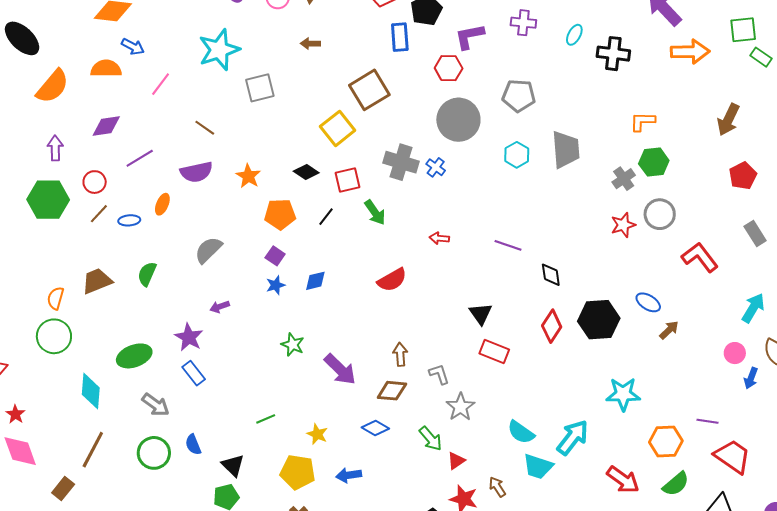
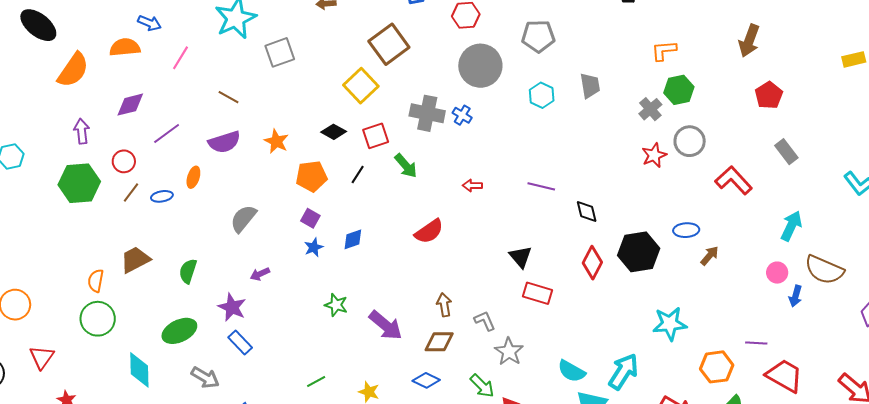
gray trapezoid: (566, 150) -> (590, 86), size x0.7
green semicircle: (147, 274) -> (188, 271), moved
blue ellipse: (648, 302) -> (686, 230), turned -30

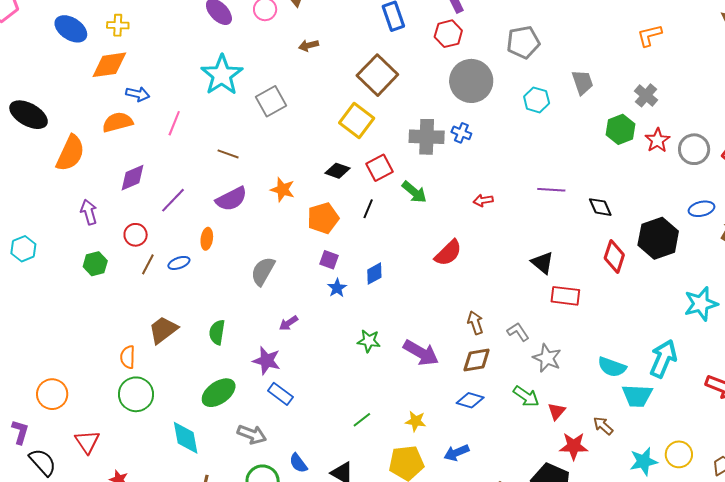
green hexagon: (679, 90) -> (621, 129), moved
gray circle: (690, 141) -> (694, 149), moved
green hexagon: (79, 183) -> (95, 264), size x0.6

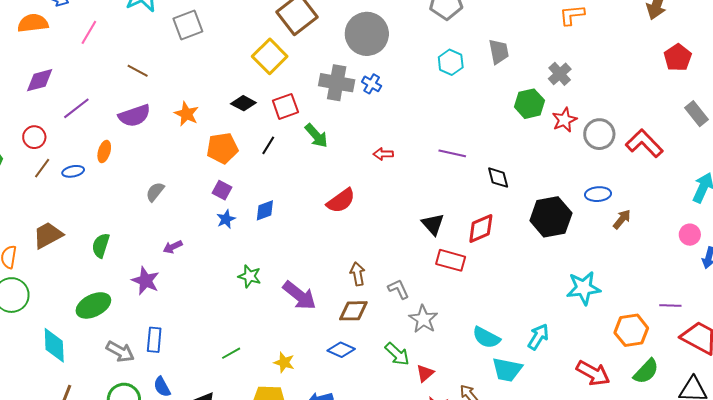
gray circle: (471, 81) -> (367, 34), moved
red diamond: (614, 257) -> (481, 228), moved, turned 40
gray semicircle: (263, 271) -> (155, 192), size x0.7
cyan arrow: (663, 359) -> (538, 337), size x0.7
blue rectangle: (280, 394) -> (154, 340), moved, turned 50

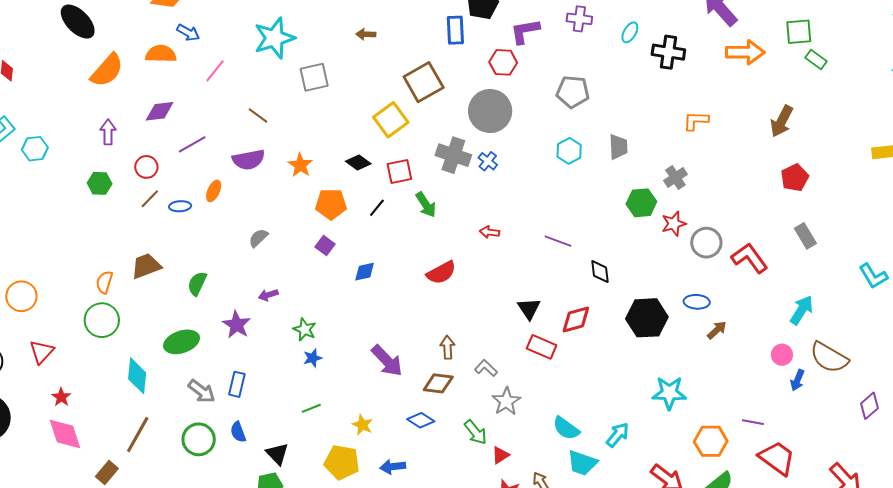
blue star: (226, 219) -> (313, 358), moved
green star: (250, 276) -> (305, 330), moved
gray L-shape: (399, 289) -> (486, 368), turned -30

